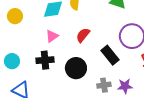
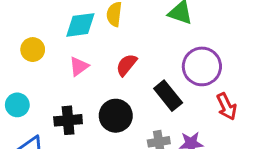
yellow circle: (15, 16) -> (33, 50), moved
black cross: (45, 60) -> (68, 120), moved

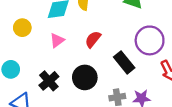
black cross: (68, 120) -> (49, 81), turned -36

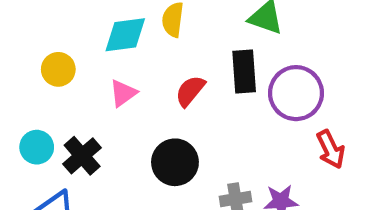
black rectangle: (124, 62) -> (244, 72), moved, turned 35
black cross: (49, 81) -> (82, 156), moved

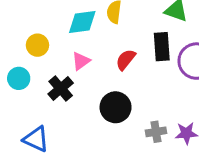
cyan circle: (37, 147) -> (19, 78), moved
black cross: (82, 156) -> (61, 88), moved

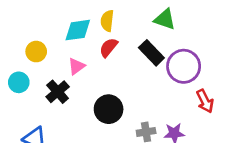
black rectangle: (162, 47) -> (151, 53), turned -40
red semicircle: (126, 60) -> (109, 48), moved

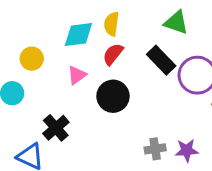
black cross: (58, 92) -> (56, 128), moved
black circle: (109, 109) -> (113, 96), moved

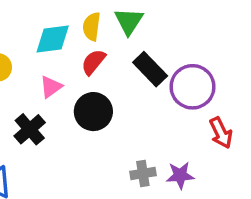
green triangle: (176, 22) -> (129, 21), moved, turned 44
black cross: (56, 128) -> (30, 129), moved

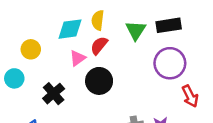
green triangle: (129, 21) -> (136, 30), moved
black rectangle: (150, 69) -> (169, 25), moved, turned -55
pink triangle: (51, 87) -> (78, 58), moved

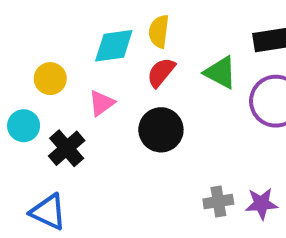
green triangle: (136, 30) -> (220, 72), moved, turned -35
pink triangle: (78, 58) -> (102, 103), moved
black cross: (54, 94) -> (67, 148), moved

